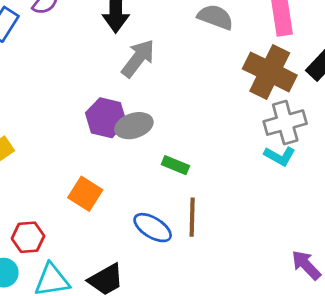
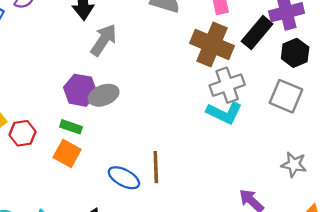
cyan L-shape: (280, 156) -> (224, 113), size x1.4
green rectangle: (175, 165) -> (71, 127), moved
red hexagon: (28, 237) -> (23, 133), moved

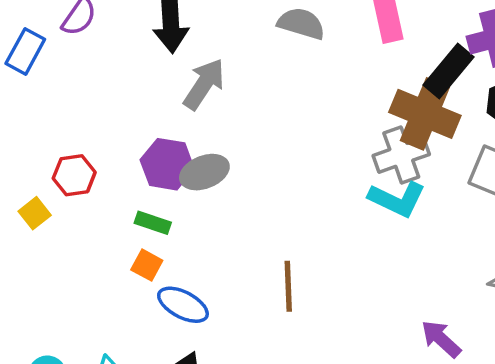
brown cross: (212, 45) -> (425, 114), moved
red hexagon: (23, 133) -> (74, 175), moved
orange square: (67, 153) -> (147, 265), size x0.7
blue ellipse: (124, 178) -> (183, 305), moved

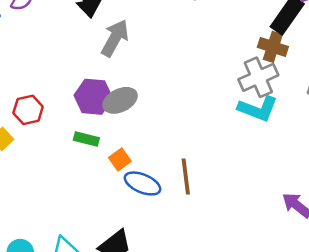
brown cross: (425, 114) -> (273, 47), size x0.6
orange square: (147, 265) -> (120, 159), moved, turned 30
blue ellipse: (183, 305) -> (142, 183), moved

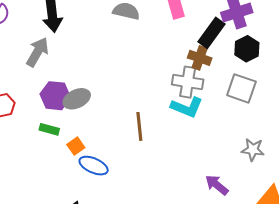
gray arrow: (115, 38) -> (37, 52), moved
gray cross: (258, 77) -> (188, 82), turned 32
brown line: (186, 177) -> (139, 126), moved

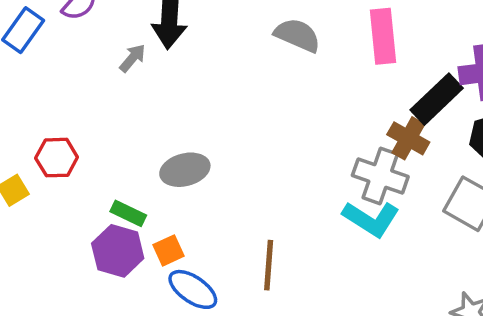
gray arrow: (37, 52) -> (132, 58), moved, size x0.6
purple hexagon: (55, 96) -> (118, 251), moved
brown line: (139, 126) -> (269, 265), moved

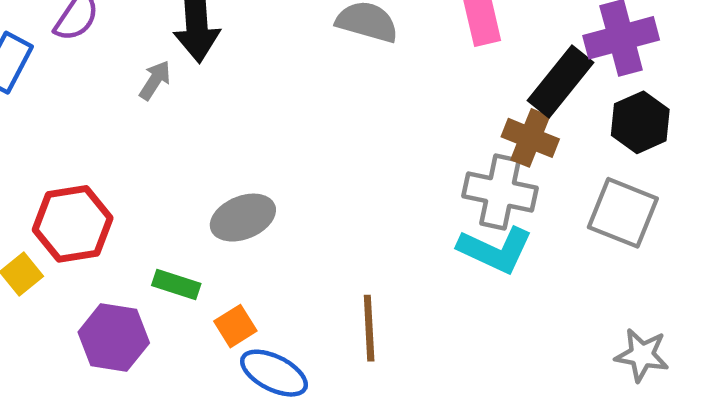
red hexagon: (57, 158) -> (73, 224), size x1.4
purple hexagon: (118, 251) -> (114, 337), moved

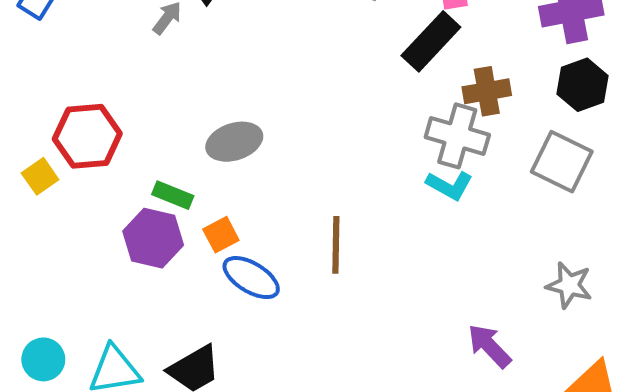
black rectangle: (560, 81) -> (431, 41), moved
brown cross: (530, 138) -> (487, 91), turned -36
cyan L-shape: (495, 250) -> (449, 185), size x0.7
purple hexagon: (114, 337) -> (153, 238), moved

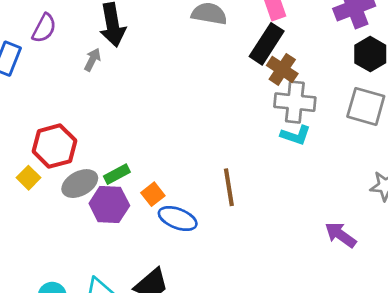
brown cross: (487, 91) -> (282, 69), moved, turned -36
gray ellipse: (234, 142) -> (80, 184), moved
green rectangle: (173, 195) -> (117, 174), turned -40

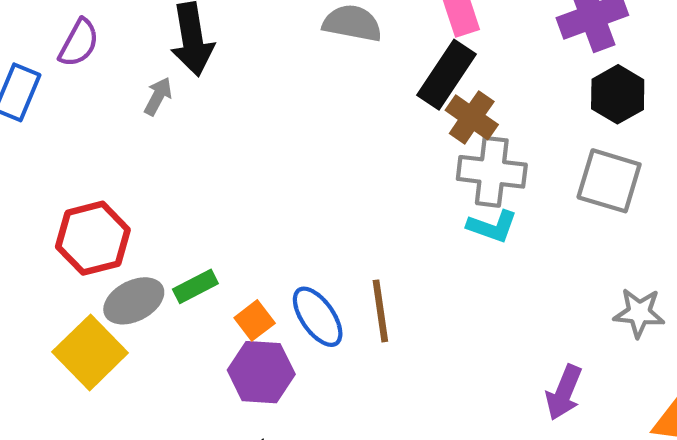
yellow square: (28, 178) -> (90, 352), moved, size x1.8
purple hexagon: (109, 204) -> (261, 372), moved
blue ellipse: (178, 219) -> (318, 317), moved, turned 33
purple arrow: (341, 235) -> (564, 393), turned -104

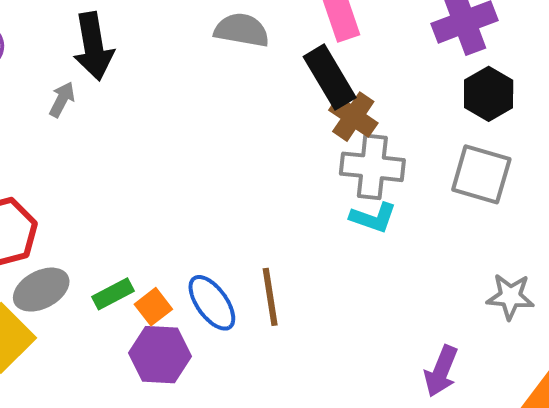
black rectangle: (446, 75) -> (330, 77), turned -64
green rectangle: (195, 286) -> (113, 294), moved

